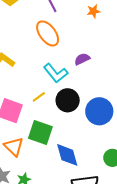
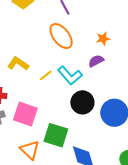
orange star: (94, 11) -> (103, 39), moved
yellow line: (39, 97) -> (46, 75), moved

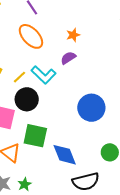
black circle: (82, 102) -> (27, 99), moved

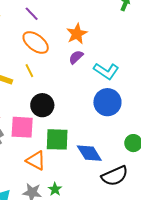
orange star: (73, 35) -> (77, 34), size x1.5
cyan L-shape: (44, 75) -> (106, 71), moved
yellow line: (19, 77) -> (29, 71), moved, turned -64

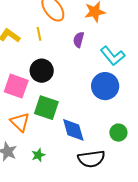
purple semicircle: (76, 57) -> (79, 40), moved, turned -49
green star: (55, 189) -> (38, 155), moved

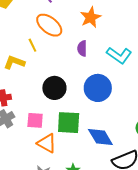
yellow line: (39, 34) -> (32, 45), moved
pink square: (16, 86) -> (35, 120), moved, size x0.7
blue circle: (105, 86) -> (98, 88), moved

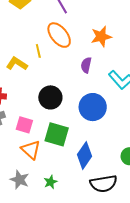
blue diamond: (100, 137) -> (84, 155), turned 52

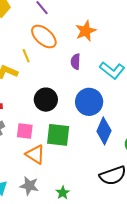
blue diamond: (84, 155) -> (104, 131), moved
green star: (50, 182) -> (63, 193), moved

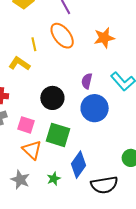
yellow line: (26, 56) -> (34, 44), moved
purple semicircle: (76, 62) -> (87, 81), moved
blue diamond: (104, 131) -> (79, 165), moved
green star: (63, 193) -> (54, 179), moved

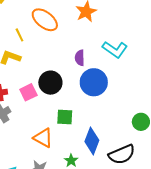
pink square: (26, 125) -> (28, 92), moved, turned -30
green square: (58, 135) -> (65, 117), size x0.7

